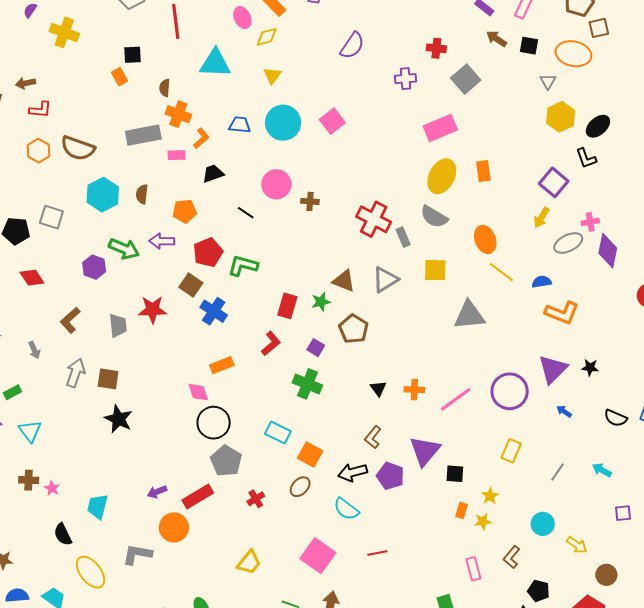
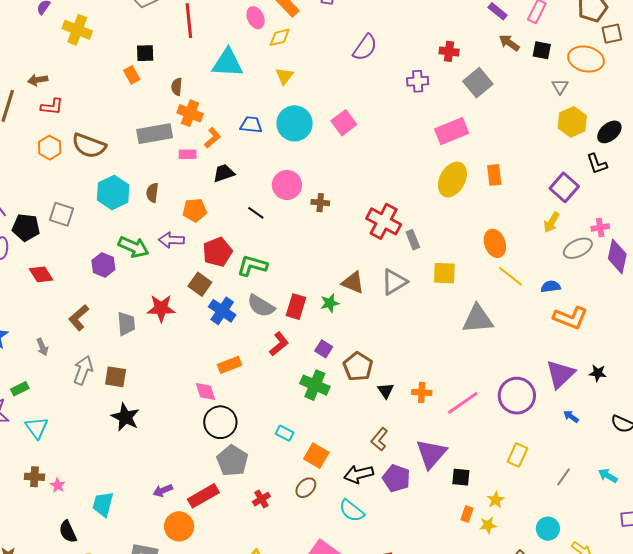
gray semicircle: (434, 217) -> (261, 306), moved
brown pentagon: (354, 329) -> (358, 367), moved
cyan rectangle: (278, 432) -> (285, 433), size x0.7

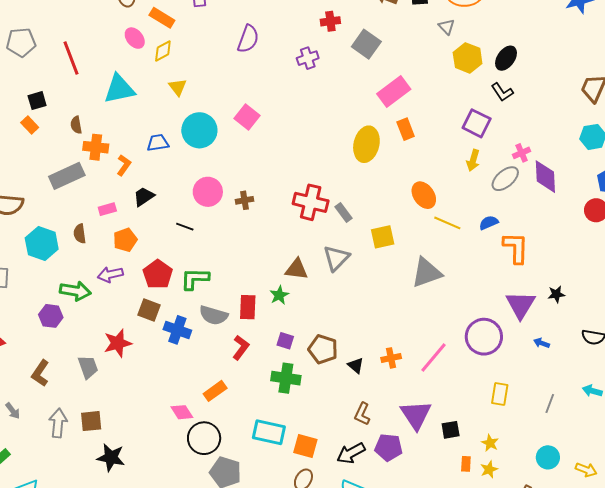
pink rectangle: (452, 131) -> (394, 91), moved
pink rectangle: (188, 154) -> (107, 209), moved
orange L-shape: (570, 318) -> (516, 248), turned -96
orange rectangle: (229, 365) -> (215, 391), moved
cyan rectangle: (285, 433) -> (269, 432), size x1.8

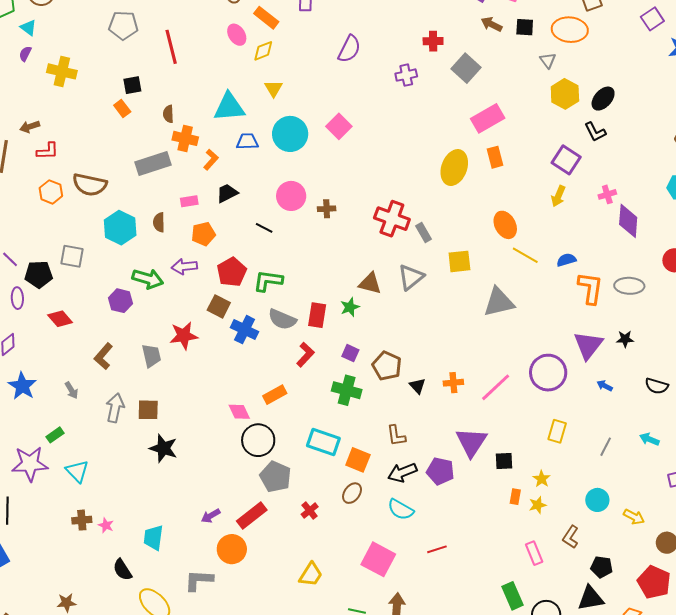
cyan triangle: (119, 89) -> (229, 107), moved
gray ellipse: (505, 179) -> (629, 286), moved, turned 36
brown L-shape: (362, 414) -> (396, 436), moved, turned -40

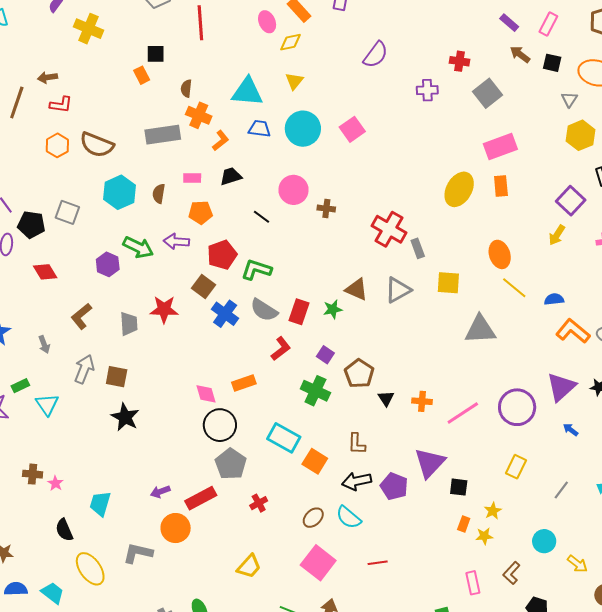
orange L-shape: (590, 288) -> (573, 331), turned -68
cyan triangle: (77, 471) -> (47, 404), moved
brown ellipse: (352, 493) -> (313, 518), moved

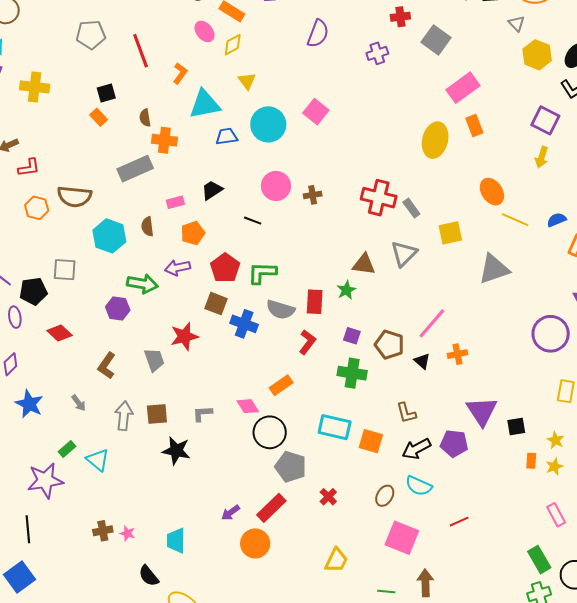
orange L-shape: (221, 141) -> (180, 73), moved
pink line: (463, 413) -> (432, 323), moved
gray L-shape: (138, 553) -> (202, 414), moved, size x0.7

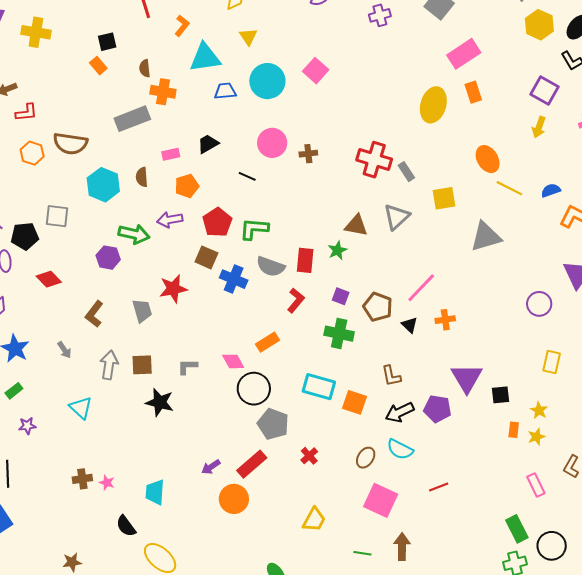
purple circle: (551, 334) -> (539, 304), size x0.7
green rectangle: (67, 449) -> (14, 391), moved
purple star: (45, 480) -> (27, 426), size x0.5

